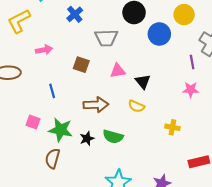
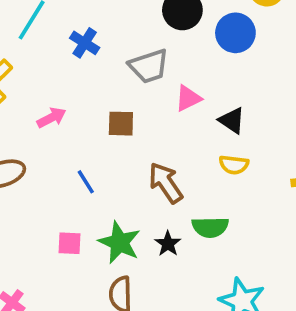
pink triangle: (118, 71) -> (188, 98), moved
brown arrow: (96, 105) -> (166, 183), turned -105
green star: (61, 130) -> (119, 242), turned 30

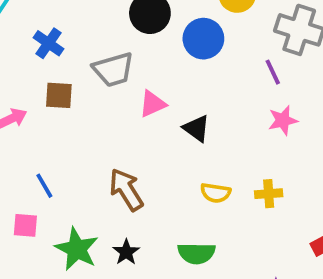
brown square: (121, 124) -> (59, 95), moved
yellow semicircle: (234, 165) -> (216, 193), moved
green semicircle: (210, 227) -> (196, 253), moved
pink square: (69, 243) -> (25, 225), moved

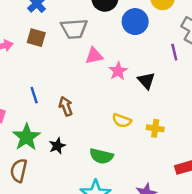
pink star: (283, 120) -> (118, 71), moved, turned -30
black triangle: (196, 128) -> (146, 81), moved
blue line: (44, 186) -> (34, 95), moved
brown arrow: (126, 190) -> (66, 106), size x0.7

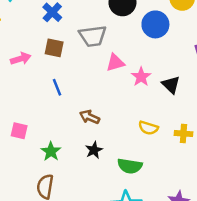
blue line: (34, 95) -> (57, 87), moved
brown arrow: (66, 106) -> (89, 117), turned -42
green star: (26, 137) -> (51, 151), size x0.7
black star: (57, 146) -> (94, 150), moved

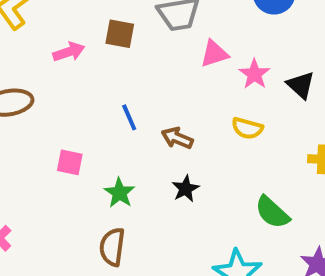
blue line: (57, 87) -> (129, 117), moved
yellow semicircle: (148, 128) -> (247, 128), moved
green semicircle: (130, 166) -> (272, 212), moved, turned 35

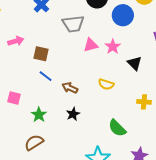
brown square: (120, 34) -> (41, 54), moved
pink star: (254, 74) -> (113, 47), moved
blue line: (129, 117) -> (46, 76), turned -32
brown semicircle: (112, 247) -> (34, 142), turned 48

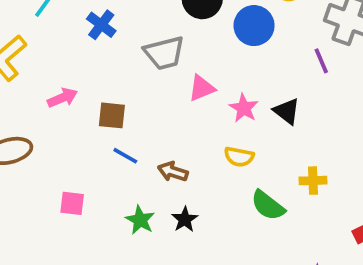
pink star: (113, 47) -> (244, 108), moved
green star: (39, 115) -> (140, 220), moved
green semicircle: (117, 128) -> (268, 205), moved

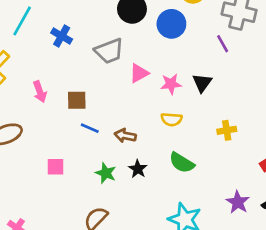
pink arrow: (63, 98) -> (40, 92), turned 100
pink star: (244, 108) -> (171, 84), turned -30
black triangle: (287, 111) -> (202, 83), turned 35
green semicircle: (268, 205) -> (182, 163), moved

